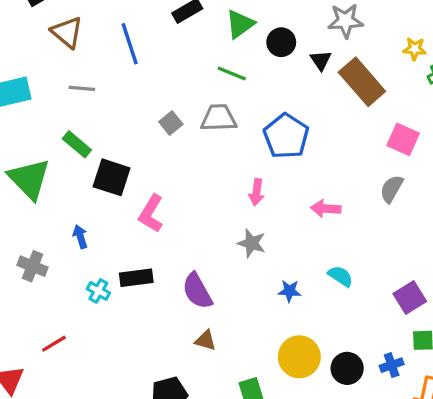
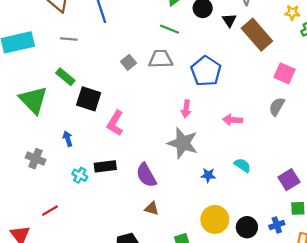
gray star: (252, 243) -> (183, 143), size x1.6

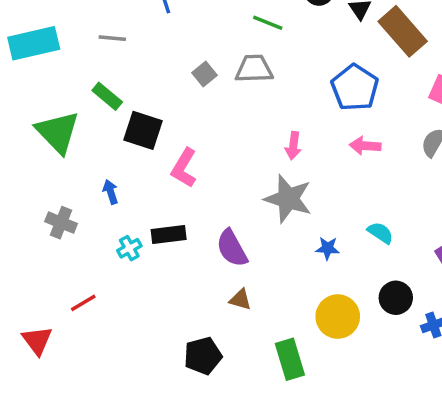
blue pentagon: (206, 71) -> (355, 88), moved
pink arrow: (233, 120) -> (365, 146), moved
cyan cross: (80, 175) -> (129, 248), turned 32
black circle: (247, 227) -> (396, 298), moved

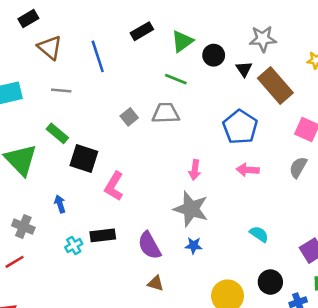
blue star: (327, 248) -> (193, 245), moved
red line: (83, 303) -> (15, 262), moved

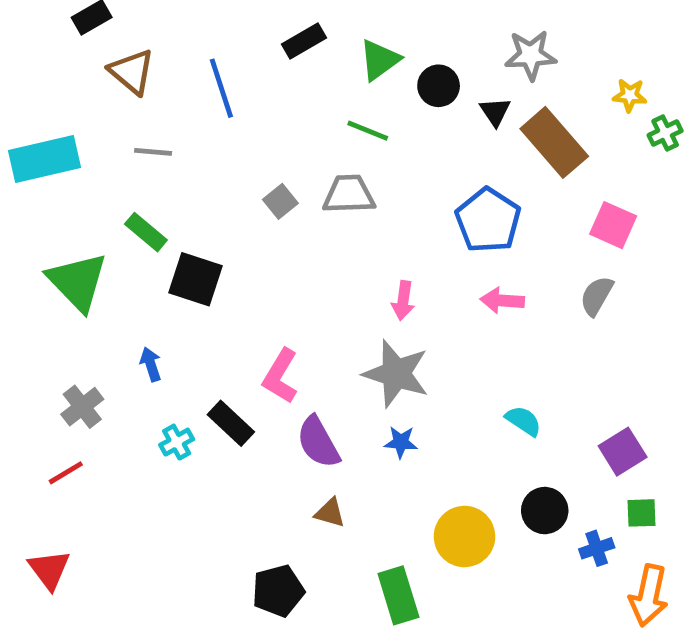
pink L-shape: (114, 186) -> (280, 376), moved
gray cross: (23, 227) -> (82, 407), turned 30
black rectangle: (103, 235) -> (231, 423), turned 50

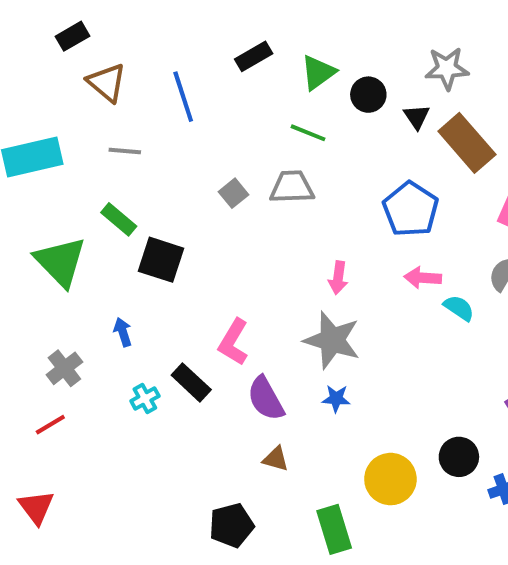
cyan semicircle: (523, 421) -> (459, 308), moved

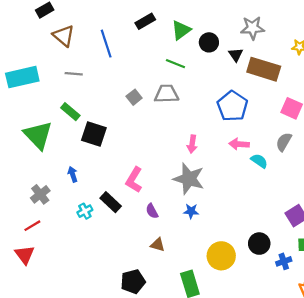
brown rectangle: (467, 143) -> (264, 69), turned -32
purple semicircle: (266, 399) -> (152, 211), size x0.6
red triangle: (36, 507) -> (25, 255), moved

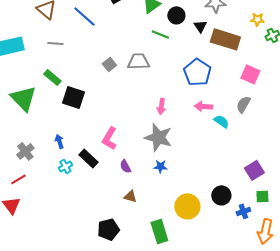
blue line: (106, 44) -> (84, 16), turned -30
green line: (175, 64) -> (160, 34), moved
blue arrow: (73, 174) -> (59, 141), moved

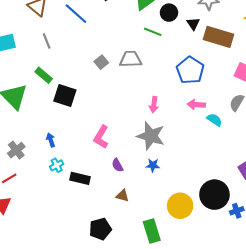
gray line: (55, 43) -> (47, 41), turned 63
black rectangle: (88, 158) -> (80, 178), moved, turned -30
black circle: (221, 195) -> (214, 195), size x1.5

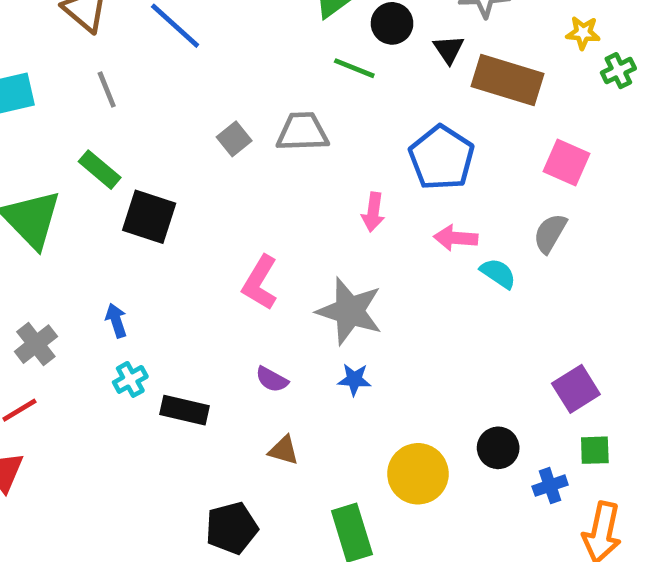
pink arrow: (154, 105) -> (373, 212), moved
pink L-shape: (101, 137) -> (260, 283), moved
purple semicircle: (117, 165) -> (272, 379), turned -32
black circle: (214, 195) -> (498, 448), size x0.6

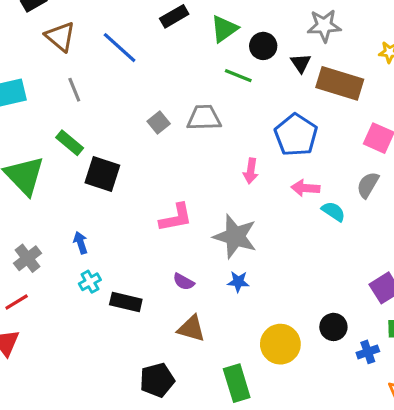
pink L-shape: (260, 283) -> (176, 218), turned -132
brown triangle: (284, 450) -> (191, 329), size x1.4

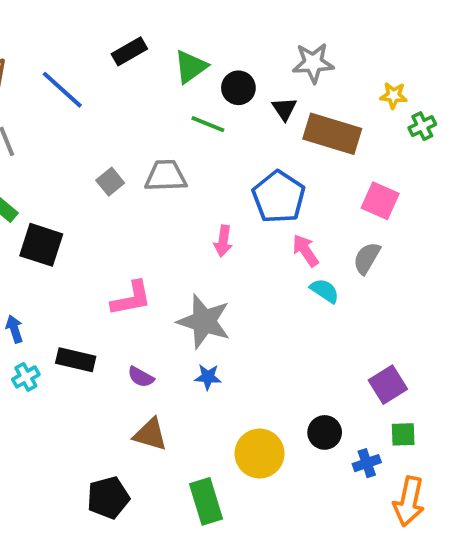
pink arrow: (305, 188) -> (305, 251), moved, turned 52
black rectangle: (126, 302) -> (76, 360), moved

